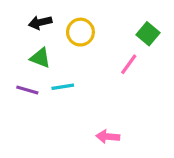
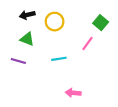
cyan line: (63, 87) -> (59, 59), moved

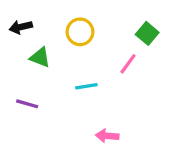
black arrow: (27, 15) -> (21, 27), moved
purple line: (18, 61) -> (27, 104), moved

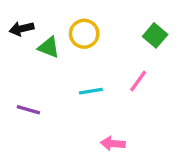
green triangle: (40, 57) -> (49, 47), moved
pink line: (128, 64) -> (138, 81), moved

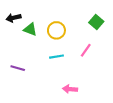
yellow circle: (84, 34) -> (56, 30), moved

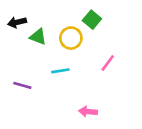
green square: (96, 22) -> (92, 20), moved
cyan line: (56, 57) -> (60, 71), moved

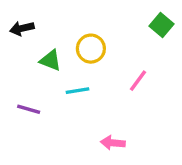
green square: (92, 20) -> (162, 25), moved
green triangle: (38, 37) -> (50, 60), moved

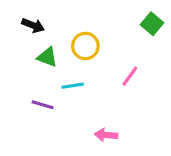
black arrow: (22, 28) -> (33, 25), moved, turned -145
purple line: (29, 109) -> (43, 105), moved

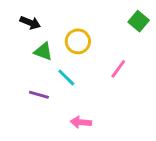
cyan line: (73, 86) -> (66, 77), turned 54
pink arrow: (106, 135) -> (81, 122), moved

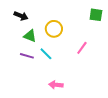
green square: (139, 21) -> (96, 15), turned -32
purple line: (39, 95) -> (27, 56), moved

